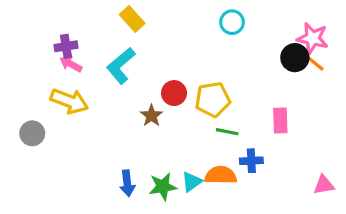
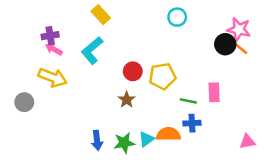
brown star: (151, 116) -> (127, 100), moved
green line: (227, 132) -> (188, 101), moved

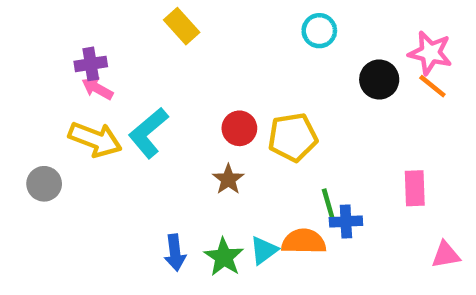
black circle: (225, 44) -> (379, 79), moved
cyan L-shape: (92, 50) -> (148, 133), moved
pink rectangle: (214, 92) -> (415, 188), moved
green line: (188, 101) -> (328, 204), moved, turned 63
green star: (124, 143) -> (224, 257), turned -30

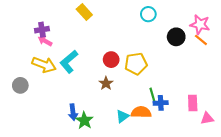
pink rectangle: (415, 188) -> (193, 103), moved
blue arrow: (175, 253) -> (73, 112), moved
green star: (224, 257) -> (84, 120), moved

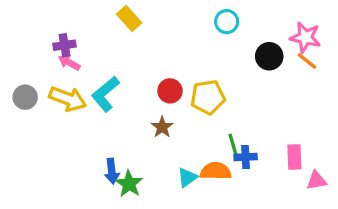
gray circle: (20, 85) -> (25, 97), moved

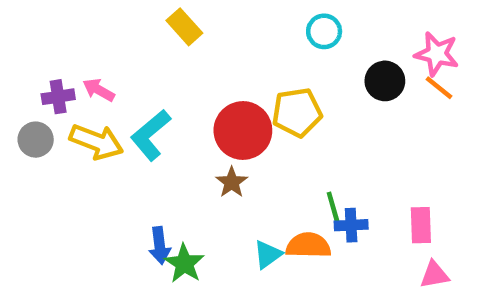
purple cross: (65, 45) -> (58, 97), moved
red circle: (170, 91) -> (243, 131), size x1.6
yellow pentagon: (208, 97) -> (297, 112), moved
pink triangle: (316, 181) -> (434, 275), moved

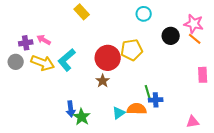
pink rectangle: (421, 225) -> (203, 75), moved

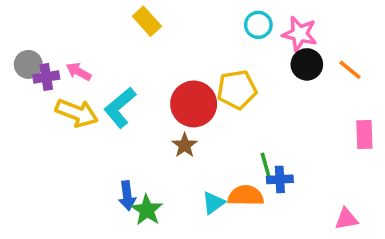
pink star: (194, 24) -> (300, 34), moved
gray circle: (16, 62) -> (28, 64), moved

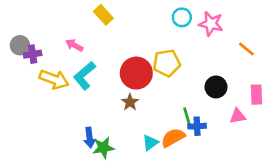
black circle: (307, 64) -> (216, 87), moved
pink arrow: (79, 72) -> (74, 45), moved
orange semicircle: (246, 196) -> (173, 138), turned -30
green star: (147, 210) -> (103, 148), turned 30
pink triangle: (346, 219) -> (238, 116), moved

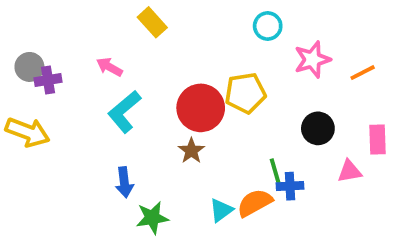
pink star: (211, 24) -> (312, 60), moved, turned -30
orange line: (246, 49) -> (363, 73), turned -66
yellow arrow: (54, 79) -> (28, 132), moved
blue arrow: (89, 138) -> (124, 182), moved

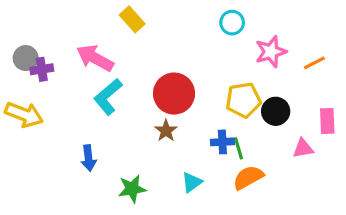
pink arrow: (109, 67) -> (95, 58), size x1.6
yellow pentagon: (245, 93) -> (243, 100), moved
blue arrow: (124, 182) -> (89, 158), moved
blue cross: (290, 186) -> (222, 142), moved
orange semicircle: (255, 203) -> (248, 177), moved

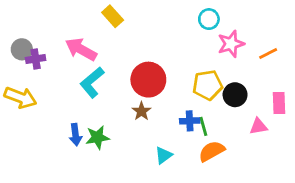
cyan circle: (232, 23) -> (209, 19), moved
green star: (132, 189) -> (97, 137), moved

